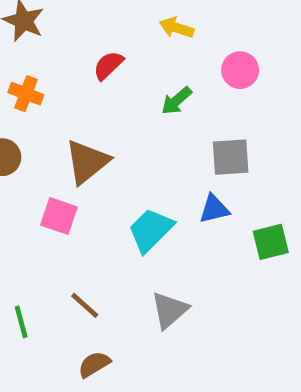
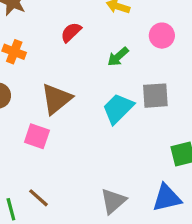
blue triangle: (214, 209) -> (167, 198), moved, size x1.4
cyan trapezoid: (151, 230) -> (118, 109), moved
brown line: (85, 305) -> (39, 198), moved

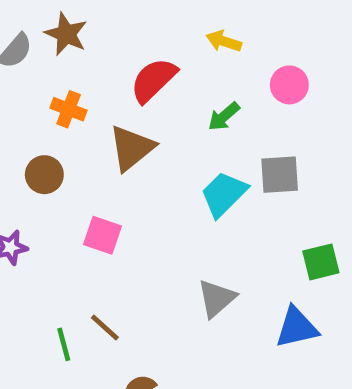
red semicircle: (71, 32) -> (153, 80), size x1.5
brown triangle: (56, 99) -> (132, 148), moved
gray triangle: (113, 201) -> (217, 298), moved

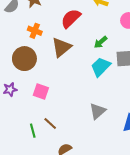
green arrow: (224, 116) -> (101, 42), moved
brown circle: (44, 175) -> (24, 59), size x1.5
pink square: (103, 235) -> (41, 92), moved

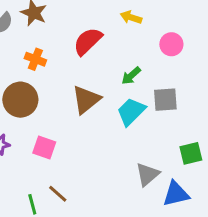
brown triangle: (62, 47) -> (86, 100), moved
gray triangle: (98, 111) -> (147, 174), moved

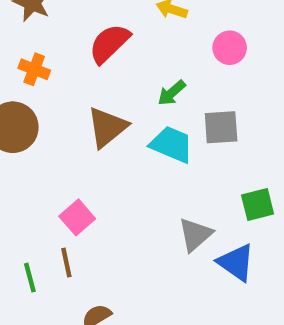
cyan trapezoid: (131, 112) -> (172, 144), turned 68
pink square: (44, 147) -> (77, 217), moved, turned 30
brown line: (58, 194) -> (66, 263), turned 36
blue triangle: (176, 194) -> (236, 263), turned 48

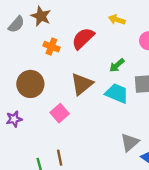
orange cross: (34, 69) -> (51, 47), moved
pink square: (77, 217) -> (60, 113), moved

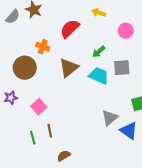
orange cross: (51, 47) -> (43, 47), moved
pink square: (60, 113) -> (39, 107), moved

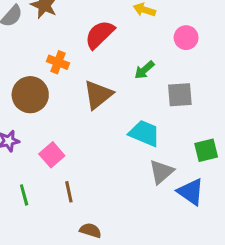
cyan trapezoid: (99, 76) -> (144, 133), moved
green line: (33, 138) -> (24, 195), moved
brown semicircle: (64, 156) -> (90, 230), turned 48

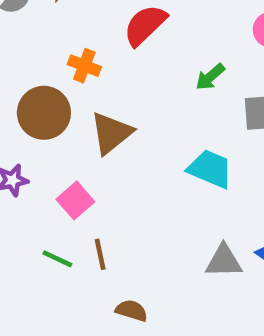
brown triangle: (98, 95) -> (111, 133), moved
gray triangle: (161, 172) -> (224, 261), moved, turned 40
green line: (24, 195) -> (57, 259), moved, turned -50

